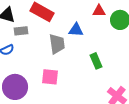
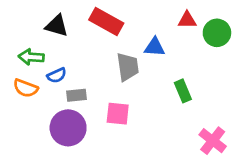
gray rectangle: (21, 31) -> (77, 95), moved

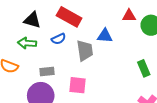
green arrow: (31, 57) -> (27, 43), moved
blue semicircle: (57, 75) -> (59, 39), moved
green rectangle: (183, 91) -> (144, 68), moved

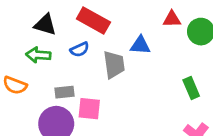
pink square: (77, 85) -> (89, 109), moved

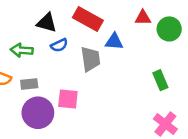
red rectangle: (93, 21) -> (88, 19), moved
black triangle: (45, 25) -> (47, 23), moved
gray rectangle: (64, 92) -> (29, 84), moved

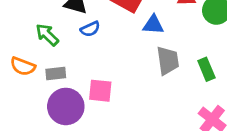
green arrow: (22, 50) -> (47, 35), turned 40
gray trapezoid: (90, 59) -> (168, 61), moved

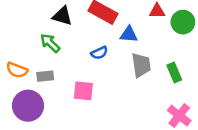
blue semicircle: (90, 29) -> (99, 53), moved
green arrow: (47, 35) -> (50, 43), moved
purple circle: (66, 106) -> (28, 106), moved

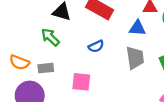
blue triangle: (129, 34) -> (137, 28), moved

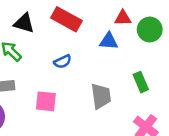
gray trapezoid: (135, 58) -> (101, 96), moved

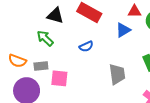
blue triangle: (109, 41) -> (123, 30), turned -35
pink square: (46, 101) -> (59, 78), moved

